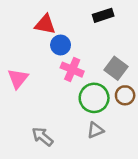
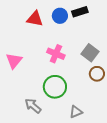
blue circle: (61, 45) -> (60, 16), moved
green circle: (94, 98) -> (55, 87), moved
gray triangle: (95, 130) -> (76, 112), moved

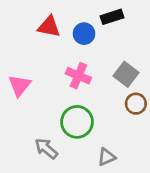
blue circle: (60, 16) -> (84, 34), moved

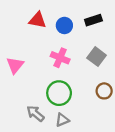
black rectangle: (112, 17) -> (93, 20), moved
brown circle: (136, 104) -> (104, 91), moved
gray triangle: (106, 157) -> (62, 120), moved

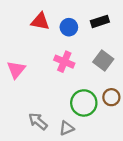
green circle: (59, 93) -> (84, 103), moved

